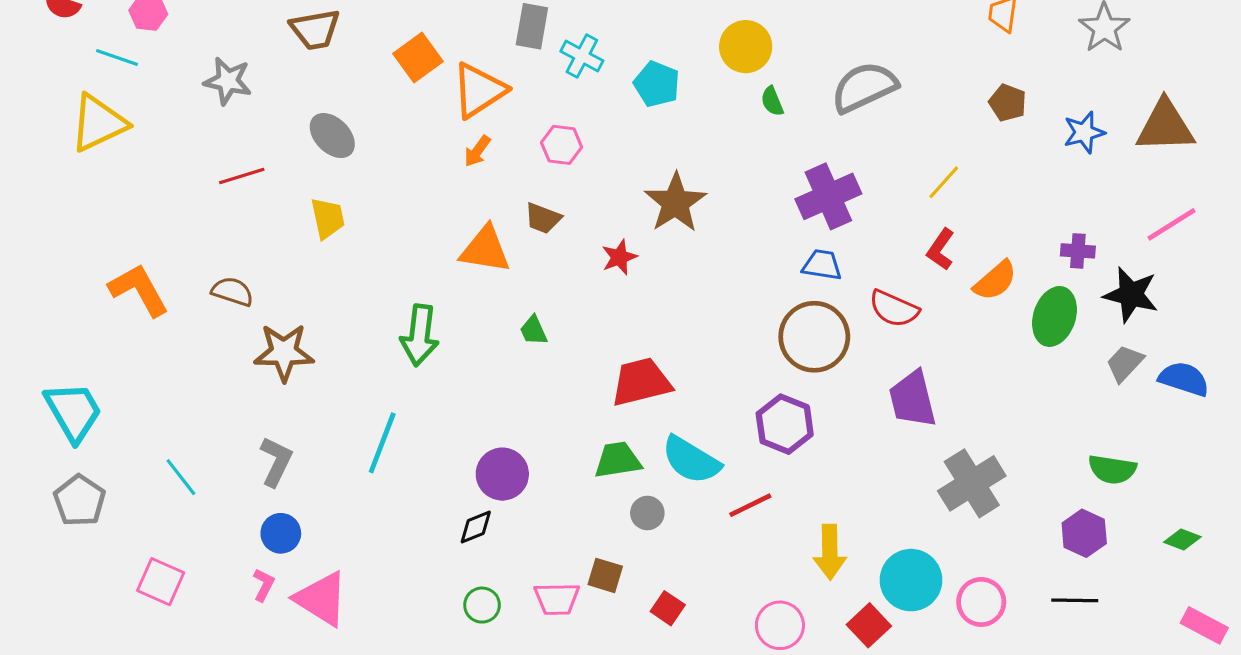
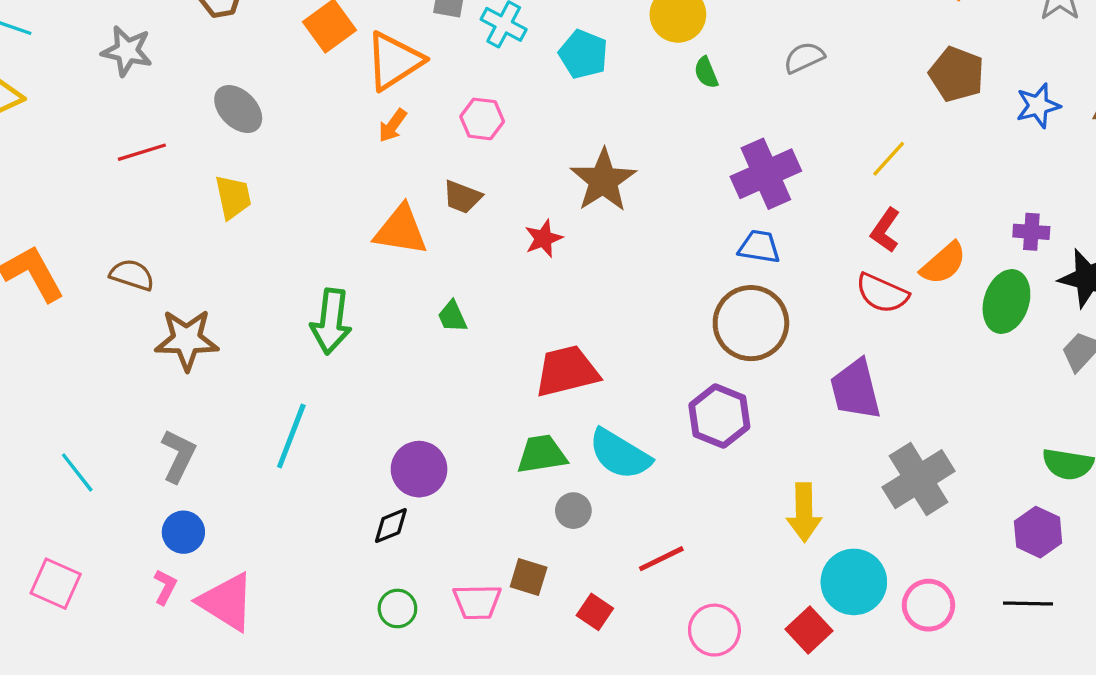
gray semicircle: (864, 87) -> (804, 58), size x0.6
brown pentagon: (1008, 103) -> (957, 74), size x1.4
red semicircle: (894, 309) -> (882, 293), moved
red line: (750, 505) -> (661, 559), moved
yellow arrow: (830, 552) -> (804, 512), moved

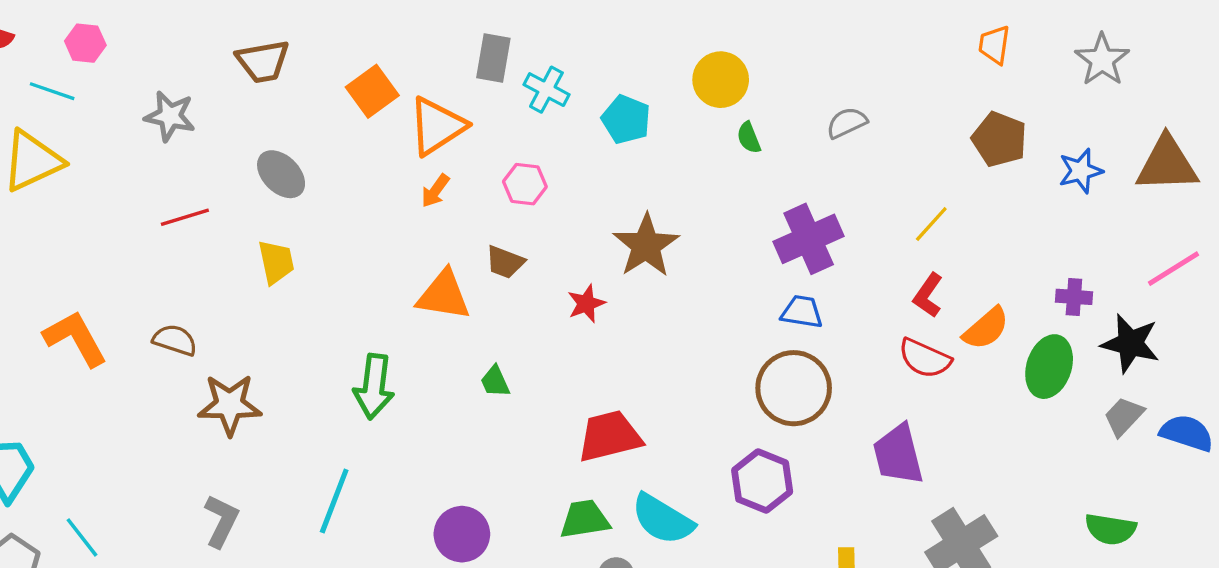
cyan line: (77, 472) -> (82, 537), moved

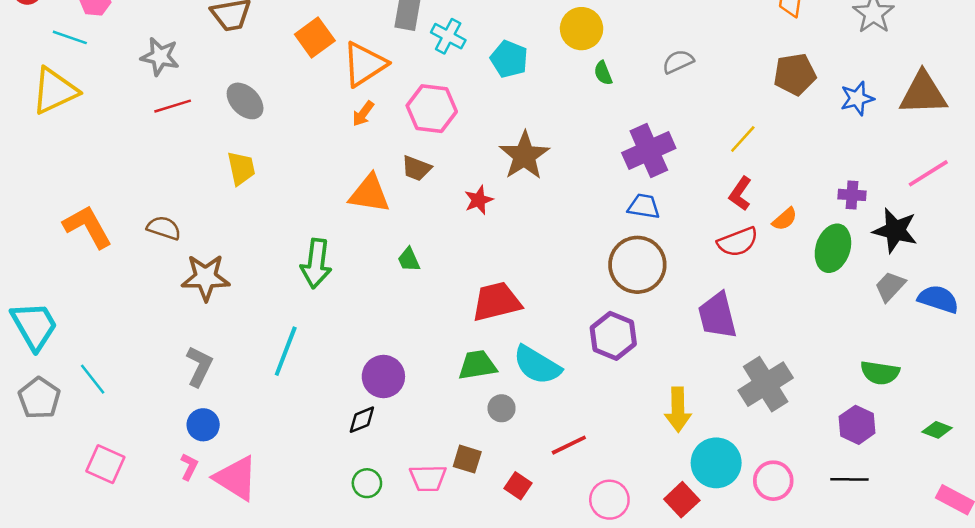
brown pentagon: (999, 139) -> (795, 74), turned -30
pink hexagon: (525, 184) -> (432, 109), size x1.5
red line: (185, 217) -> (173, 106), moved
orange semicircle: (986, 328) -> (785, 219), size x0.7
red semicircle: (925, 358) -> (738, 242), turned -45

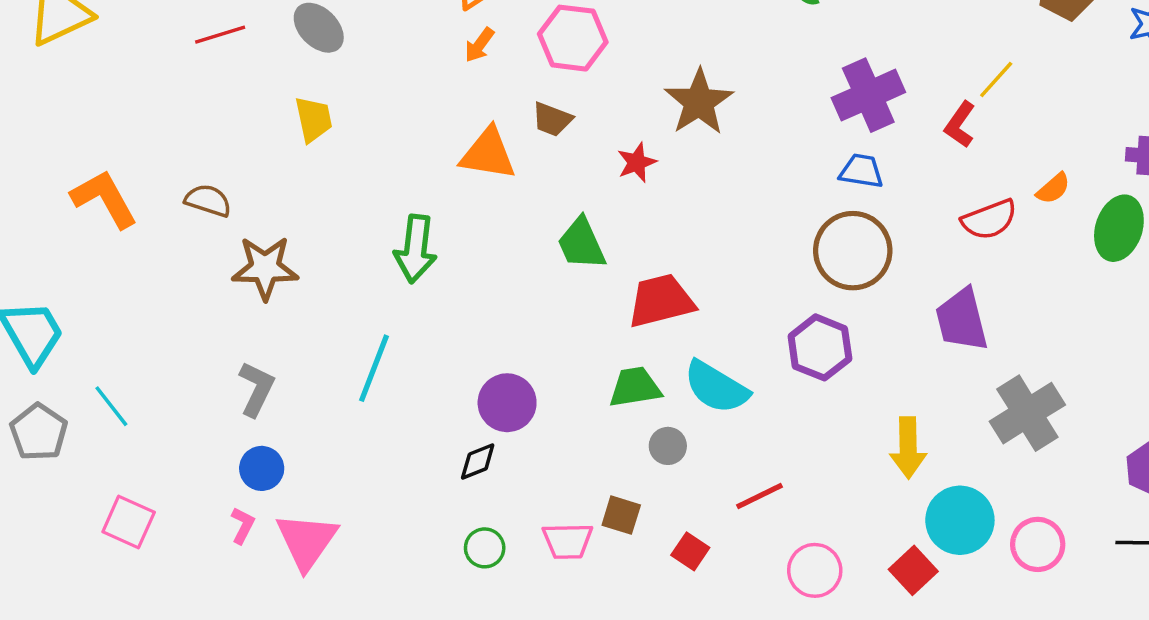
red L-shape: (740, 194) -> (960, 124), moved
green trapezoid: (409, 260) -> (581, 244), moved, size x1.6
pink triangle: (236, 478) -> (307, 541), turned 33

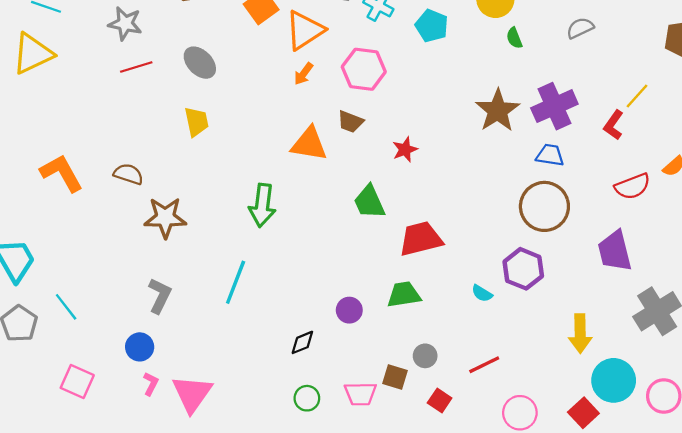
brown star: (699, 102) -> (498, 111), moved
cyan semicircle: (716, 387) -> (482, 293), moved, size x0.5
purple circle: (507, 403) -> (349, 310), moved, size x0.7
gray circle: (668, 446) -> (425, 356), moved
blue circle: (262, 468) -> (140, 347), moved

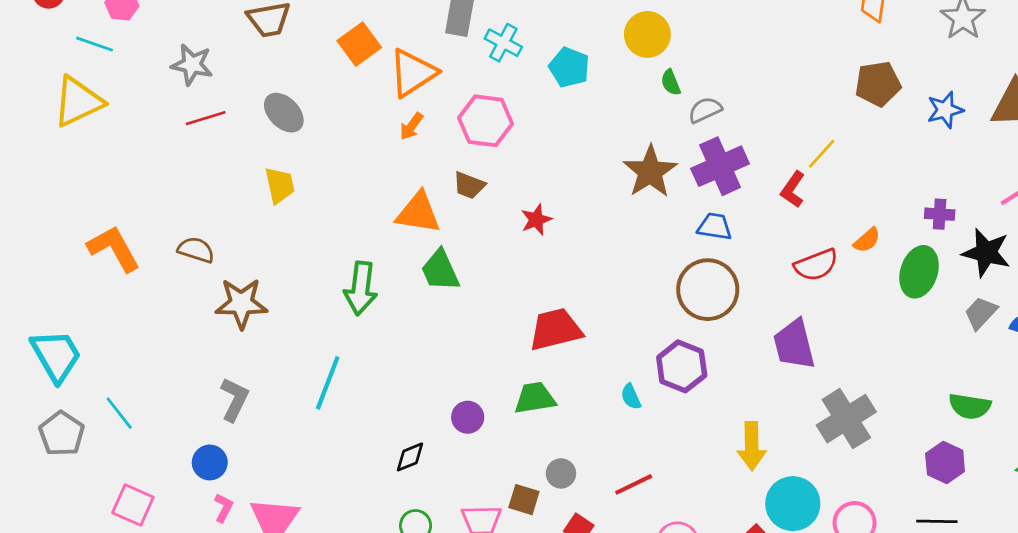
gray semicircle: (580, 28) -> (705, 110), moved
green trapezoid: (369, 202) -> (440, 270), moved
cyan semicircle: (482, 293) -> (631, 397), turned 35

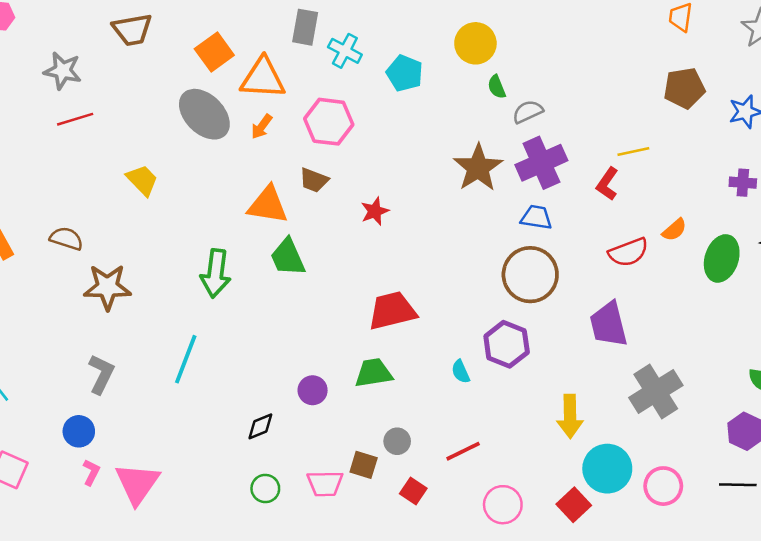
orange triangle: (413, 73) -> (263, 78), turned 36
gray ellipse: (284, 113) -> (204, 114), moved, size x1.4
yellow line: (822, 154) -> (633, 152), turned 36
yellow trapezoid: (280, 185) -> (142, 180), turned -32
purple cross: (940, 214) -> (743, 183), moved

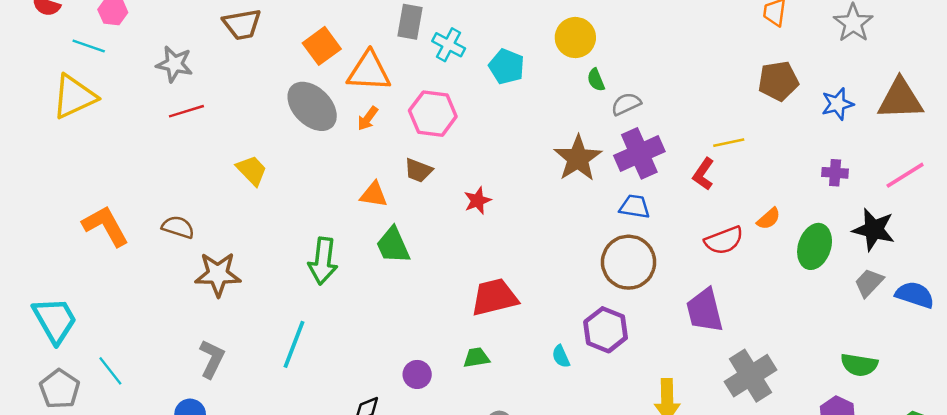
orange triangle: (268, 205) -> (374, 195), size x0.7
green trapezoid: (374, 373) -> (476, 358), size x0.7

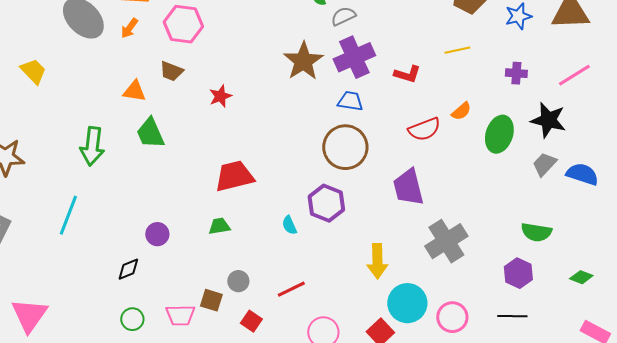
yellow line: (729, 143) -> (457, 50), moved
red L-shape: (703, 174) -> (407, 74), turned -108
purple circle: (417, 374) -> (157, 234), moved

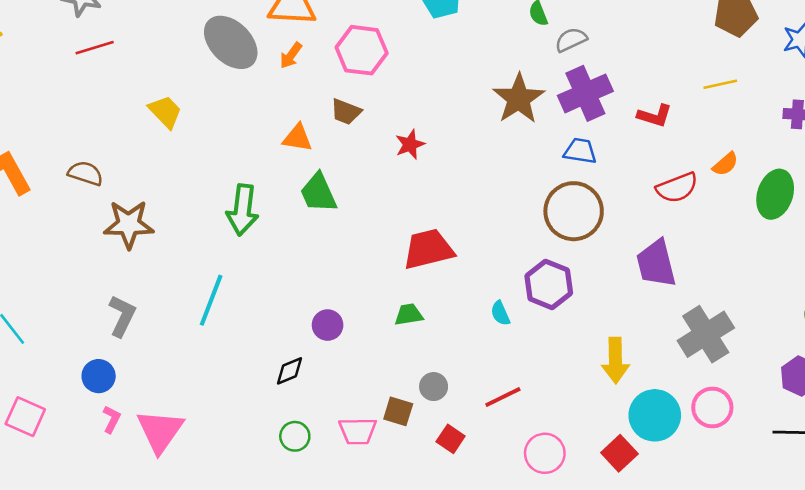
pink circle: (452, 317) -> (712, 408), moved

